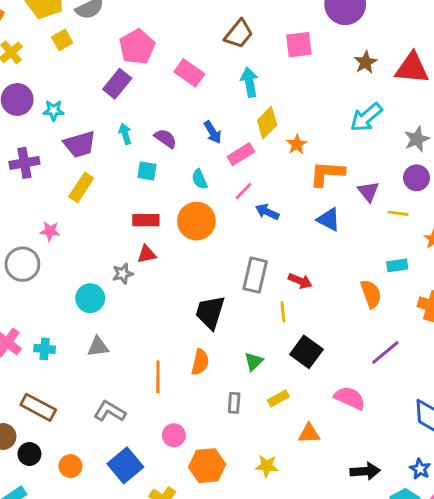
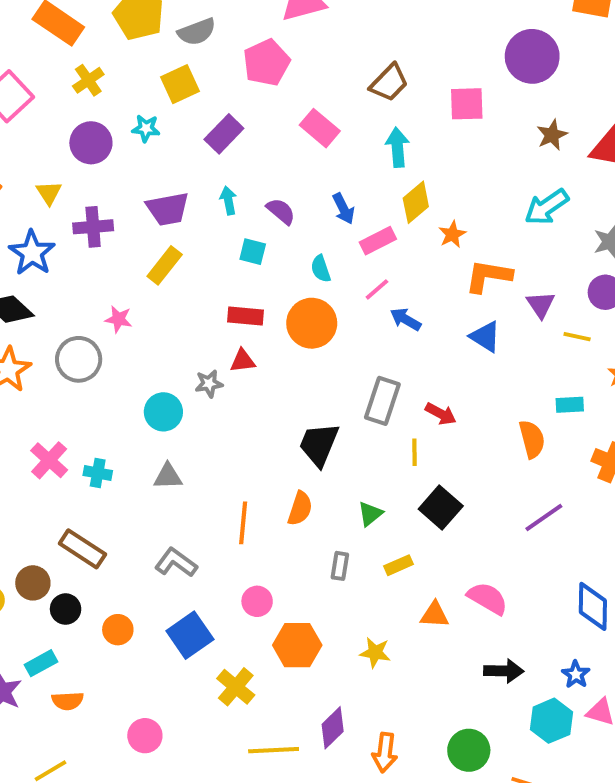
yellow square: (62, 40) -> (180, 84), moved, size x1.4
pink pentagon: (137, 47) -> (266, 63), moved
cyan star: (54, 110) -> (146, 128), moved
pink semicircle: (350, 398) -> (488, 598), moved

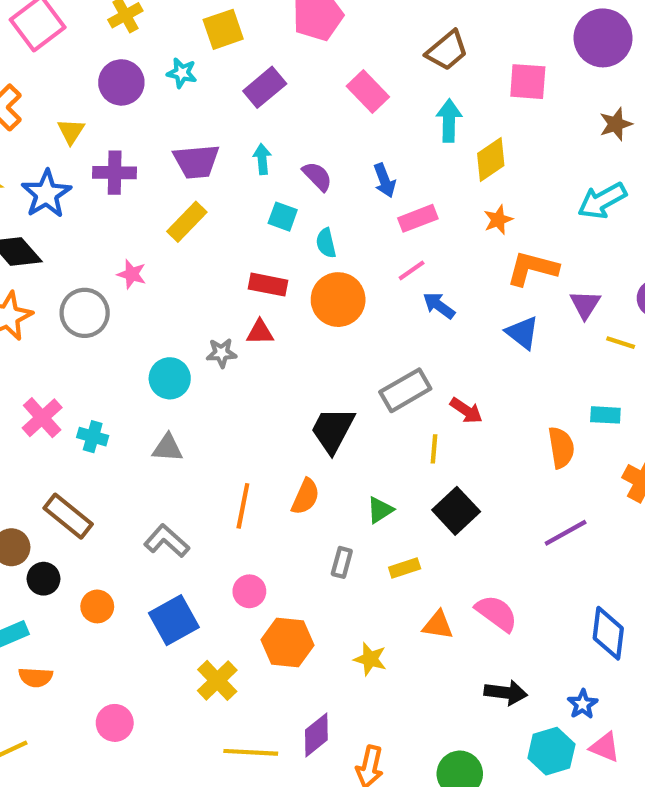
yellow diamond: (416, 202) -> (491, 160), moved
cyan semicircle: (321, 269) -> (326, 243), moved
gray rectangle: (382, 401) -> (405, 390), turned 36

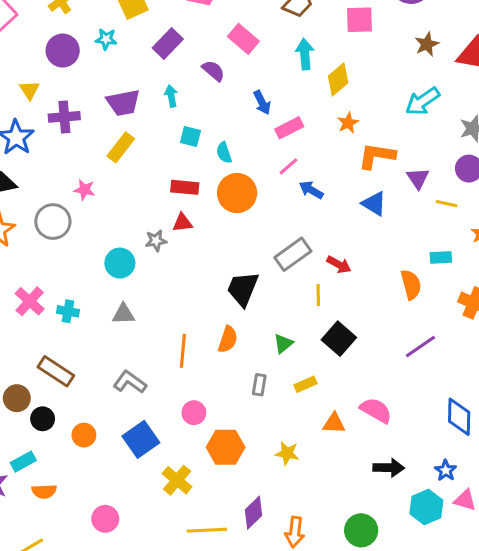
purple semicircle: (317, 176) -> (213, 71), moved

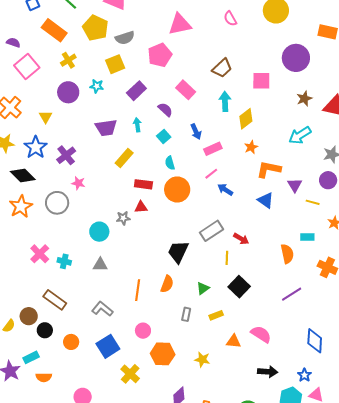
purple cross: (64, 117) -> (66, 155), moved, turned -36
cyan square: (190, 137) -> (164, 137), moved, turned 32
yellow rectangle: (121, 147) -> (124, 158), moved

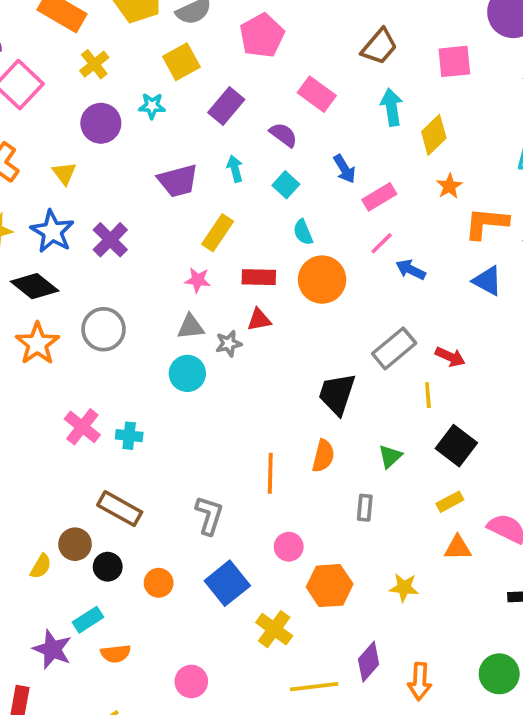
pink star: (78, 183) -> (198, 280), moved
gray triangle: (100, 265) -> (191, 327), moved
gray L-shape: (102, 309) -> (209, 515), turned 75
yellow rectangle: (216, 315) -> (450, 502), moved

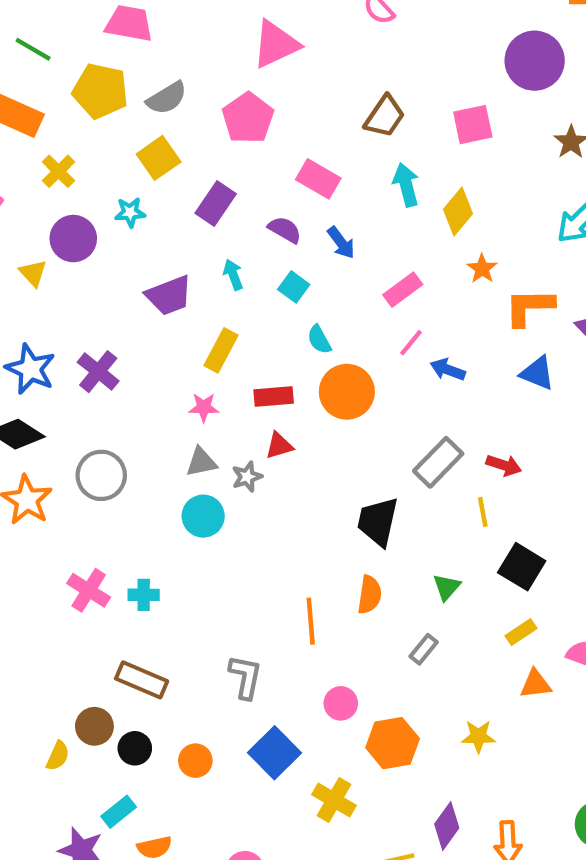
blue arrow: (344, 169) -> (341, 243), moved
yellow triangle: (64, 173) -> (33, 273), moved
gray rectangle: (365, 508) -> (424, 649), turned 40

